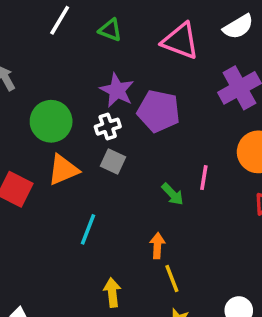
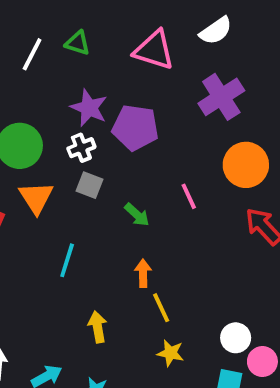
white line: (60, 20) -> (32, 54), moved
orange triangle: (63, 170) -> (36, 198), turned -36
pink line: (204, 178) -> (189, 196), turned -30
green arrow: (173, 194) -> (137, 215), moved

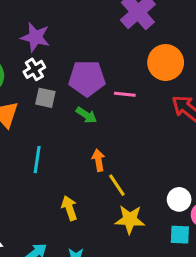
purple pentagon: (135, 128) -> (87, 78), moved
pink line: (189, 196) -> (125, 94), turned -50
yellow star: (170, 353) -> (130, 219), size x1.4

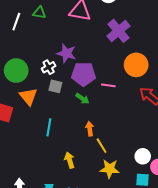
purple star: (35, 37) -> (66, 53), moved

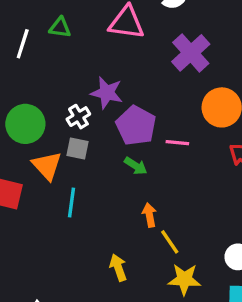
purple pentagon: (84, 74) -> (136, 126), turned 30
gray square: (55, 86) -> (77, 148), moved
cyan line: (49, 127) -> (71, 202), moved

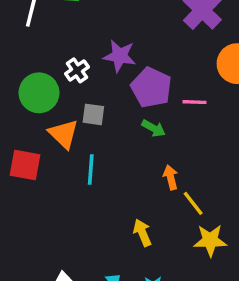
white cross: (78, 117) -> (77, 70), moved

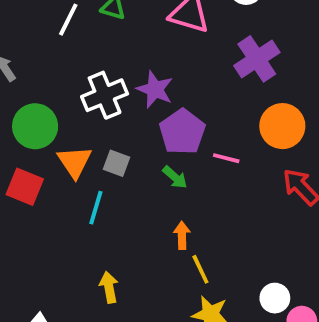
white cross: (77, 70) -> (105, 95), size x1.6
green circle: (39, 93) -> (35, 126), moved
gray square: (93, 114) -> (117, 163), moved
yellow arrow: (142, 233) -> (109, 287), moved

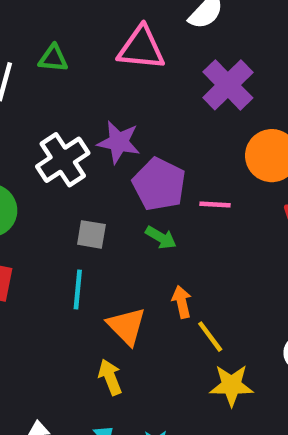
orange triangle: (75, 162) -> (127, 326), moved

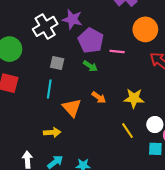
orange arrow: (182, 302) -> (99, 97), turned 136
yellow line: (210, 337) -> (128, 131), moved
yellow arrow: (110, 377) -> (52, 132), moved, turned 105
yellow star: (231, 385) -> (134, 98), moved

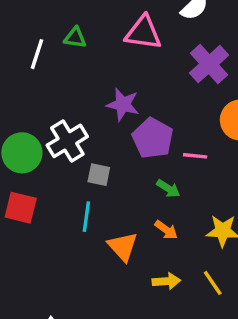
white cross: (45, 26) -> (67, 141), moved
green arrow: (90, 66) -> (168, 189), moved
yellow arrow: (52, 132) -> (166, 281), moved

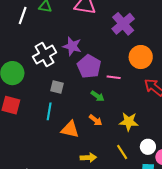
white cross: (67, 141) -> (44, 55), moved
orange triangle: (123, 247) -> (70, 129), turned -36
yellow arrow: (166, 281) -> (88, 158), moved

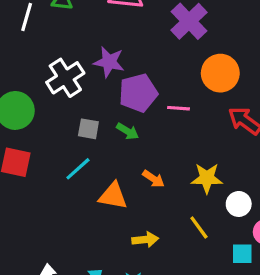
purple pentagon: (89, 66) -> (138, 93), turned 30
green arrow: (97, 96) -> (128, 131), moved
cyan line: (49, 111) -> (78, 169), turned 42
white circle: (148, 147) -> (239, 204), moved

